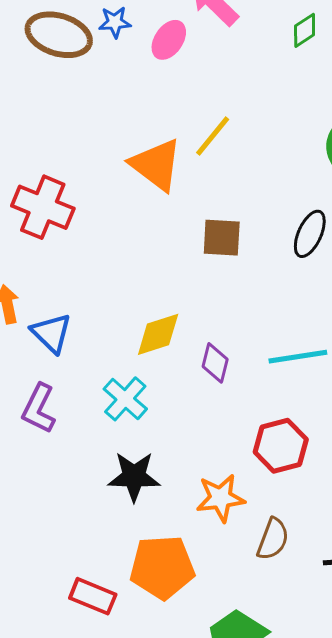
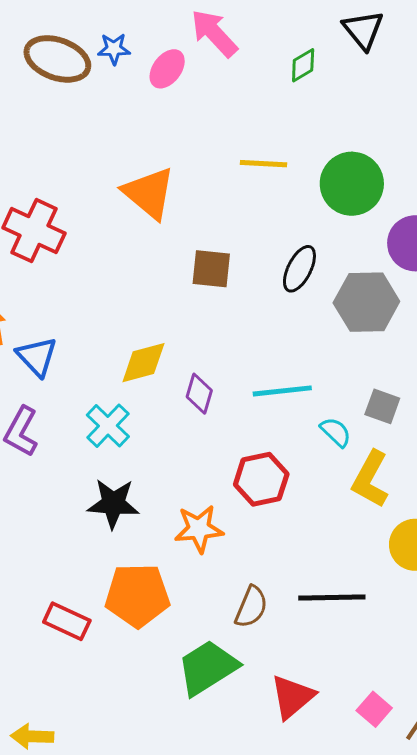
yellow line: (213, 136) -> (264, 164), moved, turned 51
brown semicircle: (273, 539) -> (251, 607), moved

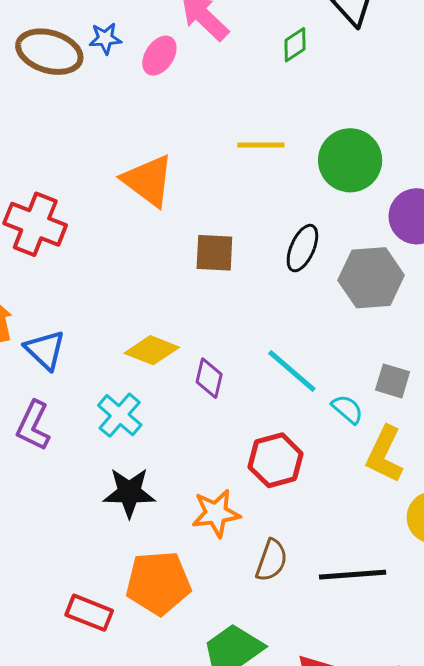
yellow diamond: (143, 363) -> (152, 350), turned 40
cyan line: (282, 391) -> (292, 371), turned 50
brown semicircle: (251, 607) -> (272, 560), moved

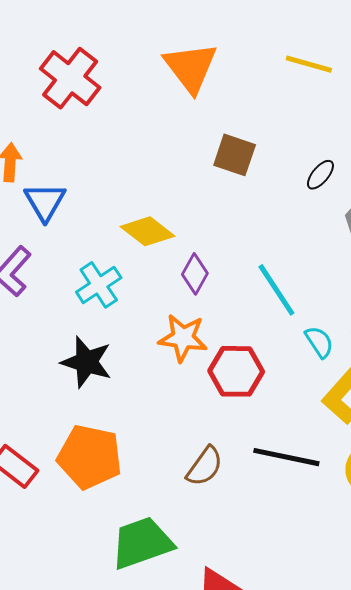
black ellipse: (302, 248) -> (320, 175), size x0.7
orange star: (216, 513) -> (183, 338), moved
black line: (353, 575) -> (286, 457), moved

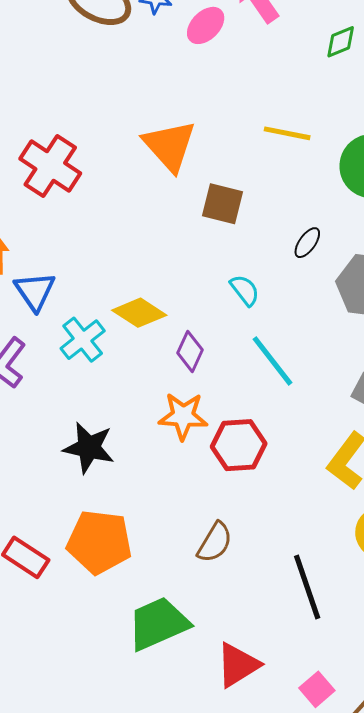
brown square: (235, 155) -> (223, 204), moved
cyan cross: (99, 285) -> (83, 340), moved
cyan semicircle: (319, 342) -> (245, 290), moved
black line: (286, 457) -> (307, 587), moved, turned 64

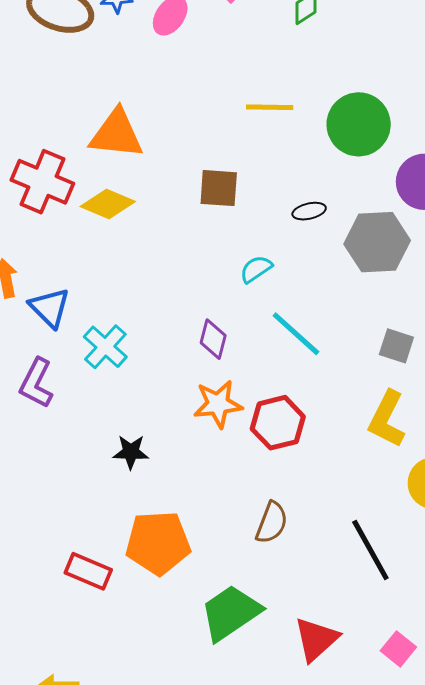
orange triangle: (170, 146) -> (116, 134), moved, turned -32
black ellipse: (307, 243) -> (309, 211), turned 52
cyan semicircle: (245, 290) -> (256, 269), turned -76
yellow diamond: (139, 313) -> (108, 204), moved
black star: (89, 448) -> (131, 452), size x0.7

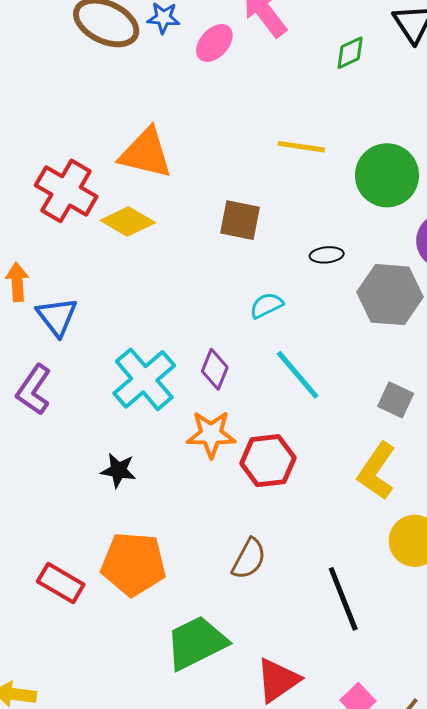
cyan cross: (105, 347) -> (144, 379), moved, size x1.4

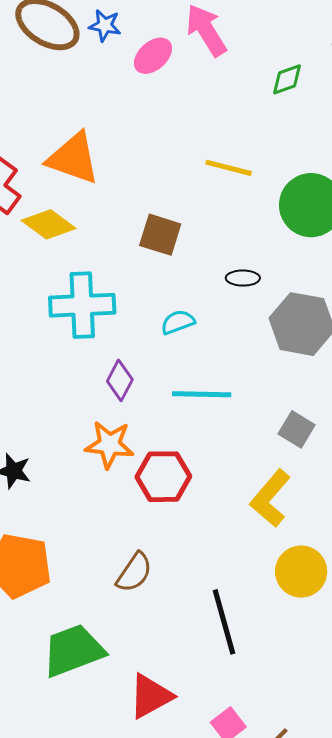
cyan line: (298, 375) -> (202, 394), turned -54
cyan cross: (144, 379) -> (82, 305), moved, turned 32

